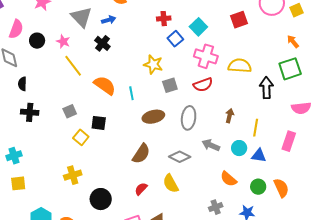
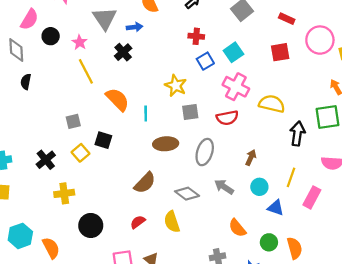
black cross: (30, 112) -> (46, 160), moved, turned 36
yellow line: (256, 128) -> (291, 177), moved
cyan circle: (239, 148) -> (259, 187), moved

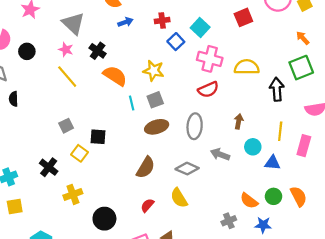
blue arrow: (135, 27) -> (125, 22), moved
pink star: (80, 42) -> (66, 50), moved
orange semicircle: (117, 99) -> (115, 76), moved
gray square: (190, 112) -> (155, 100), moved
orange semicircle: (237, 228) -> (249, 201), moved

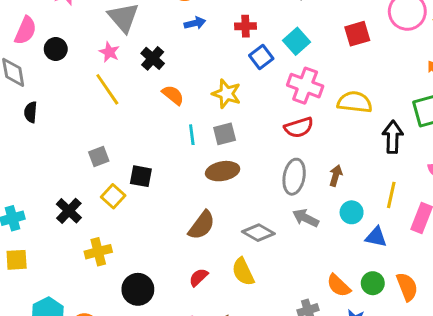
orange semicircle: (115, 76) -> (173, 95), size x0.7
gray ellipse: (195, 126) -> (294, 177), moved

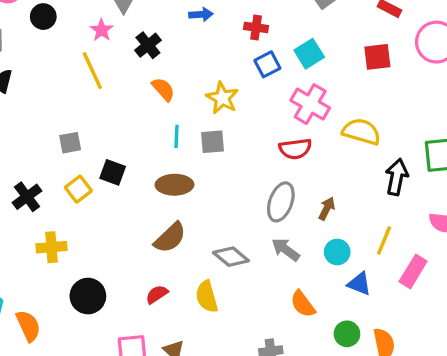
brown ellipse: (223, 171) -> (174, 185), moved
orange semicircle: (339, 286) -> (303, 304), moved

